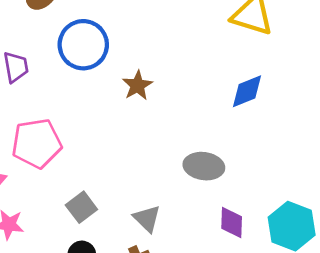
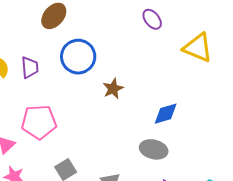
blue diamond: (247, 91) -> (166, 114), moved

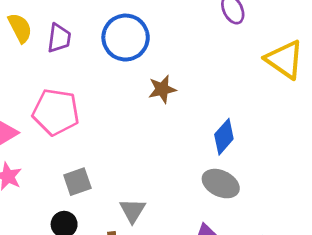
blue diamond: (166, 114) -> (224, 137), turned -44
gray ellipse: (154, 149) -> (221, 184), moved

